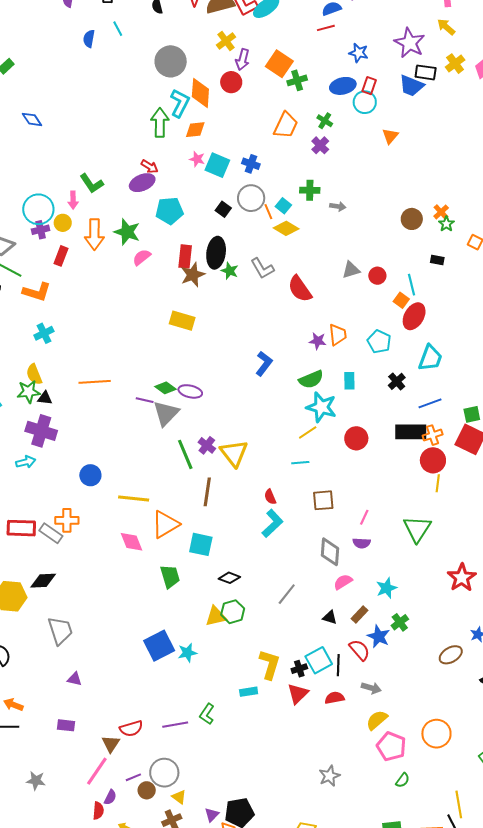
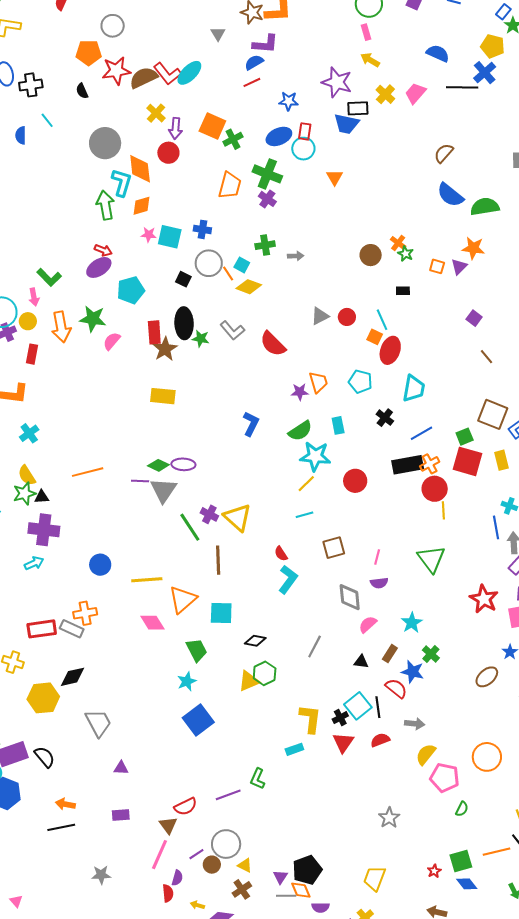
green cross: (325, 121) -> (267, 174), size x1.8
cyan star: (187, 653) -> (187, 681), moved

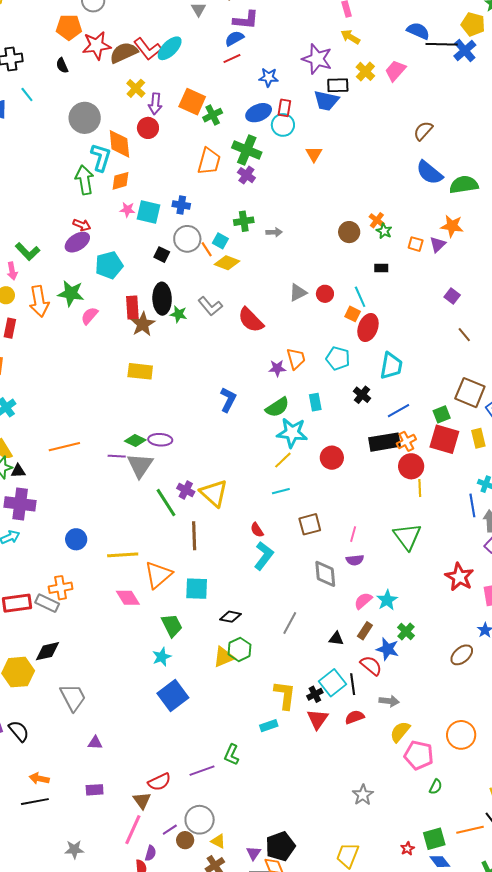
black line: (462, 87) -> (442, 44), moved
pink semicircle: (368, 624) -> (363, 601), moved

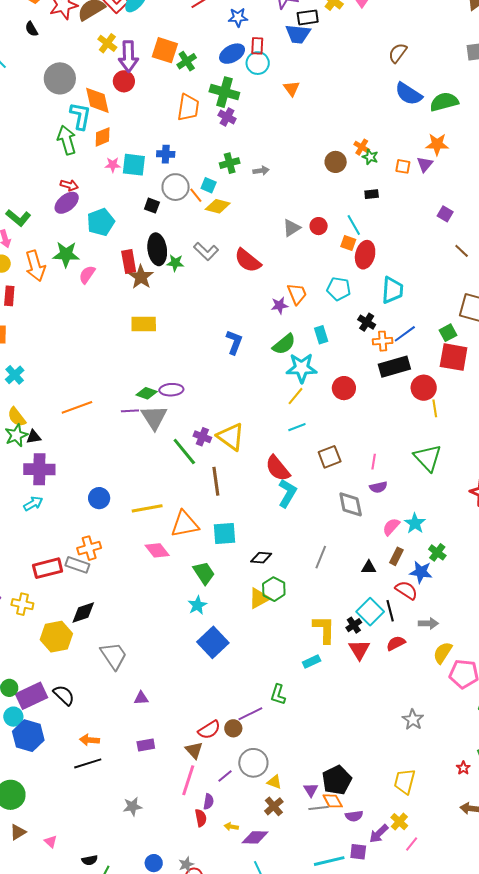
purple arrow: (155, 104) -> (128, 56), size x1.4
orange cross: (406, 441) -> (383, 341), moved, turned 30
red semicircle: (257, 530) -> (278, 468), size x1.8
orange triangle: (158, 575) -> (185, 524), turned 36
brown circle: (185, 840) -> (233, 728), moved

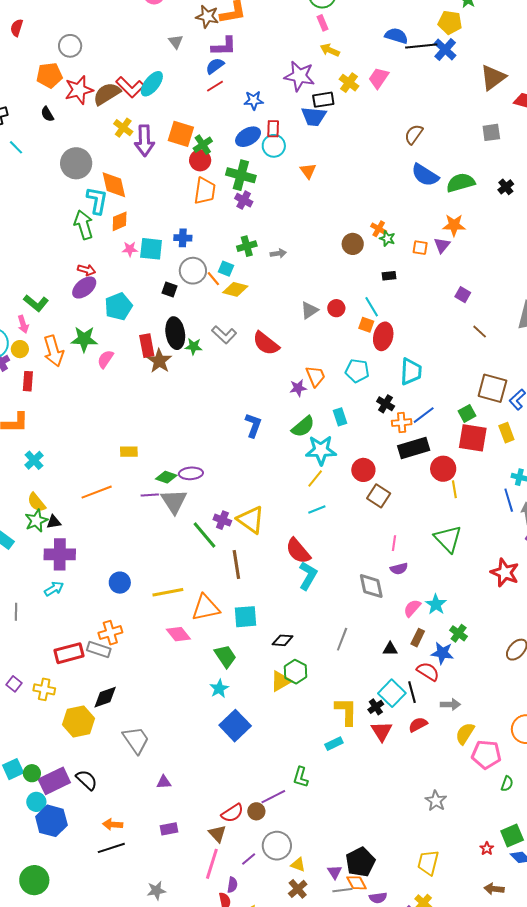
red circle: (124, 81) -> (200, 160), moved
yellow rectangle: (144, 324) -> (129, 452), moved, size x0.7
brown square: (330, 457) -> (379, 496), moved, turned -35

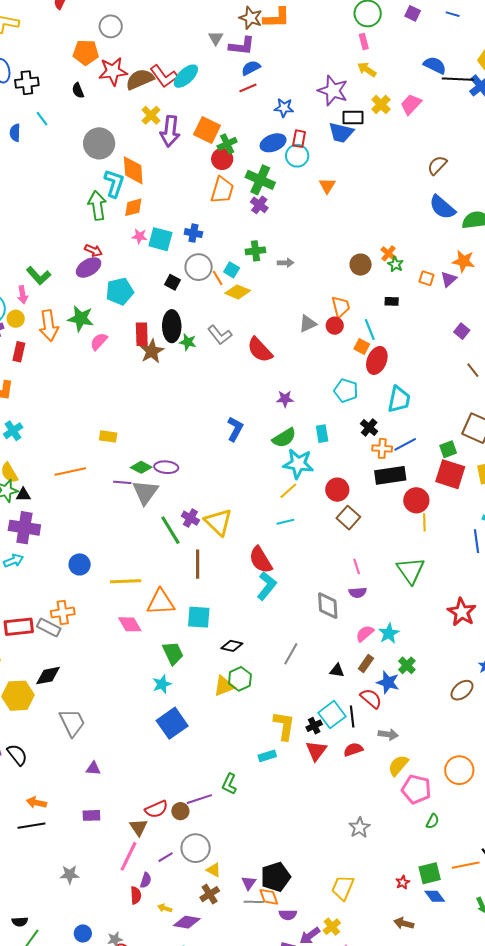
purple L-shape: (224, 46) -> (242, 46), moved
orange trapezoid: (316, 376) -> (341, 307), moved
pink line: (394, 543) -> (357, 567), turned -35

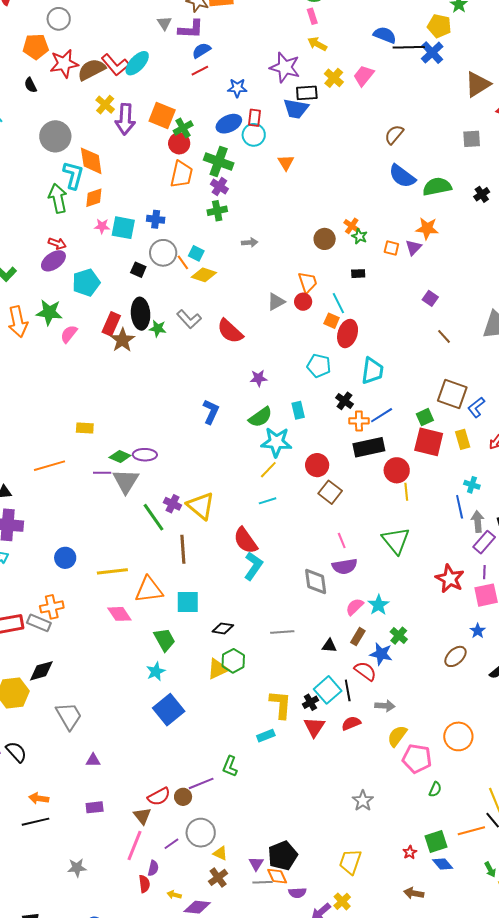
green cross: (255, 251) -> (217, 211), moved
red rectangle: (142, 334) -> (111, 324), turned 30
purple semicircle: (358, 593) -> (345, 566), size x1.4
gray line: (291, 654) -> (282, 632), turned 60

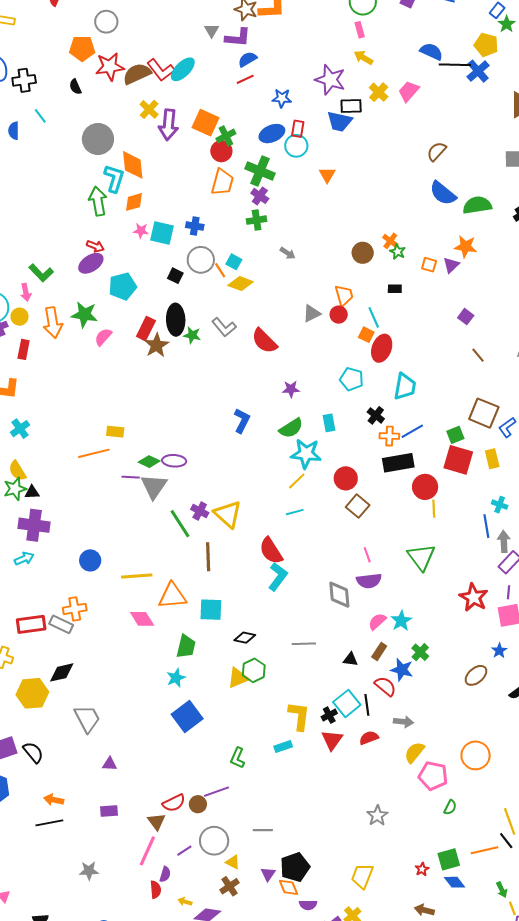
gray arrow: (250, 242) -> (288, 253), turned 35
orange line: (49, 466) -> (94, 453), moved
green trapezoid: (164, 640) -> (186, 647), turned 40
green L-shape: (230, 766) -> (237, 758), moved
gray line: (263, 882) -> (263, 830), moved

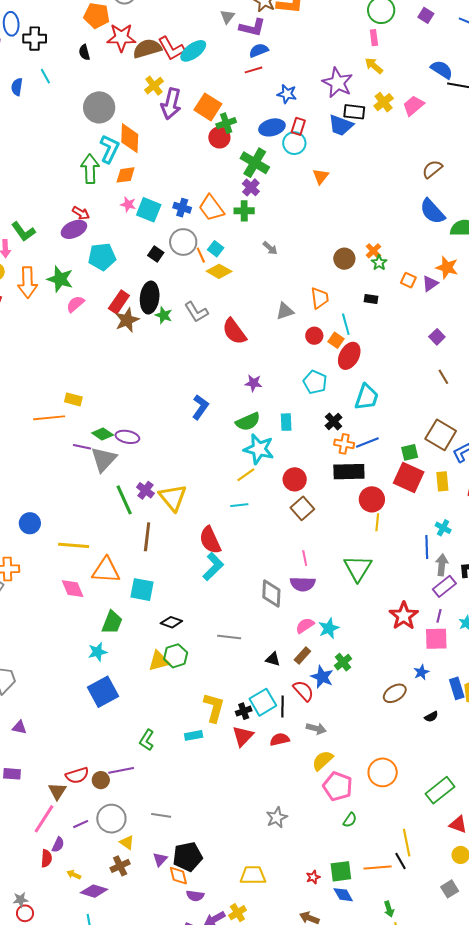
orange trapezoid: (222, 182) -> (211, 208), moved, turned 120
red circle: (339, 315) -> (314, 336), moved
yellow trapezoid: (362, 876) -> (253, 875), turned 60

